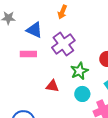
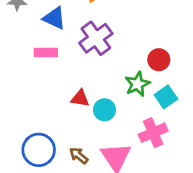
green star: (79, 71) -> (137, 84), moved
cyan circle: (82, 94) -> (104, 110), moved

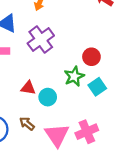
pink cross: (153, 133) -> (87, 132), moved
brown arrow: (79, 156) -> (27, 124), moved

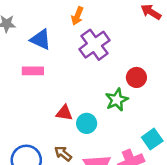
purple cross: (41, 39) -> (94, 45), moved
cyan square: (97, 87) -> (152, 139), moved

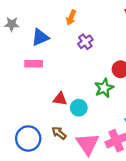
blue triangle: (41, 39) -> (40, 37), turned -48
purple cross: (94, 45) -> (85, 42), size x0.6

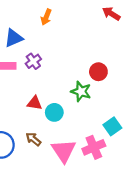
purple cross: (85, 42) -> (33, 61), moved
green star: (104, 88) -> (81, 91), turned -30

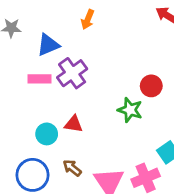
purple cross: (33, 61) -> (72, 73), size x1.5
cyan circle: (54, 112) -> (47, 134), moved

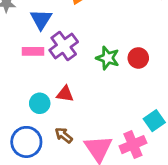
blue triangle: (48, 45) -> (41, 19), turned -35
green star: (130, 110) -> (108, 58), moved

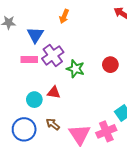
green star: (108, 58) -> (75, 69), moved

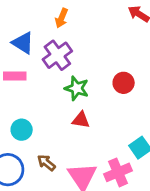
blue triangle: (35, 35) -> (23, 43), turned -30
purple cross: (53, 55) -> (57, 55), moved
red triangle: (54, 92) -> (81, 120), moved

